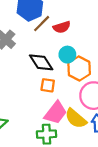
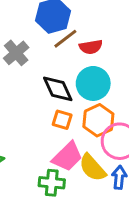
cyan circle: (67, 55) -> (93, 83), size x1.5
orange hexagon: (79, 68) -> (98, 120), moved

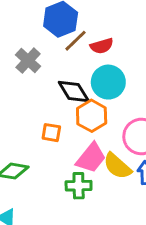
orange square: (62, 120) -> (51, 133), moved
orange hexagon: (98, 120) -> (92, 116), moved

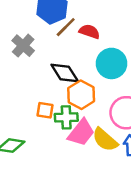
red semicircle: (102, 46) -> (89, 31), turned -144
cyan circle: (108, 82) -> (112, 63), moved
green cross: (79, 186) -> (66, 117), moved

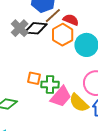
black diamond: (65, 73) -> (36, 28), moved, turned -55
orange hexagon: (81, 95) -> (63, 35), moved

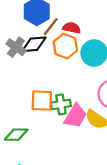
orange square: (34, 78) -> (42, 101), size x1.5

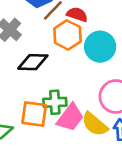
black diamond: (34, 44) -> (33, 62), moved
orange square: (42, 101) -> (34, 114), moved

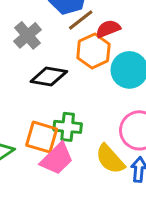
red semicircle: (77, 14) -> (108, 29), turned -48
pink trapezoid: (70, 117) -> (57, 159), moved

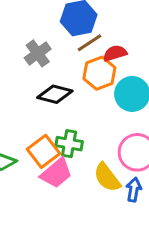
orange square: (42, 137) -> (43, 151), turned 32

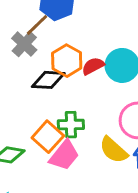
brown line: (89, 43) -> (37, 25), moved
red semicircle: (115, 53) -> (93, 66), moved
orange hexagon: (99, 73) -> (67, 61), moved

